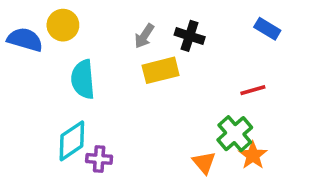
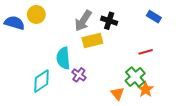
gray arrow: (144, 36) -> (83, 21), size x1.5
cyan semicircle: (83, 79) -> (63, 58), moved
purple cross: (99, 159) -> (79, 75), moved, turned 32

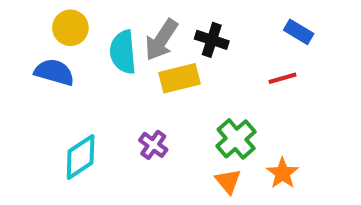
blue semicircle: (14, 23) -> (54, 72), moved
red line: (146, 52) -> (282, 78), moved
cyan semicircle: (63, 58) -> (123, 52), moved
green cross: (135, 77) -> (236, 139), moved

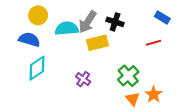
cyan semicircle: (123, 52) -> (67, 29), turned 90
cyan diamond: (81, 157) -> (37, 68), moved
orange triangle: (228, 181) -> (133, 99), moved

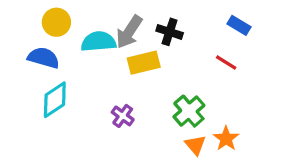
red line: (154, 43) -> (226, 63), turned 48

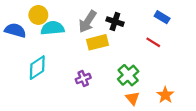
cyan semicircle: (98, 42) -> (53, 28), moved
blue semicircle: (44, 58) -> (15, 30), moved
purple cross: (123, 116) -> (83, 79), turned 32
orange star: (226, 139) -> (165, 95), moved

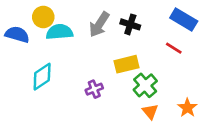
blue rectangle: (162, 17) -> (184, 20), size x1.5
yellow rectangle: (97, 42) -> (127, 64), moved

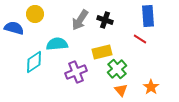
blue rectangle: (184, 20) -> (148, 16), turned 55
cyan semicircle: (59, 32) -> (57, 44), moved
purple cross: (94, 89) -> (76, 72), size x1.5

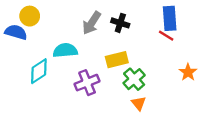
yellow circle: (35, 14) -> (30, 16), moved
red line: (140, 39) -> (166, 36), moved
orange star: (151, 87) -> (188, 72), moved

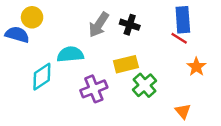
orange star: (188, 72) -> (196, 67), moved
orange triangle: (139, 103) -> (183, 111), moved

